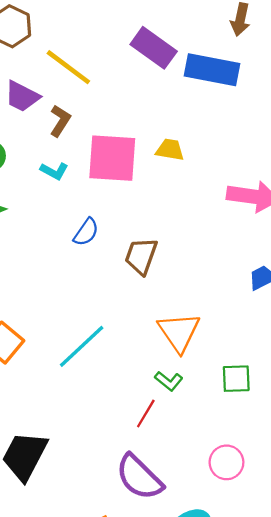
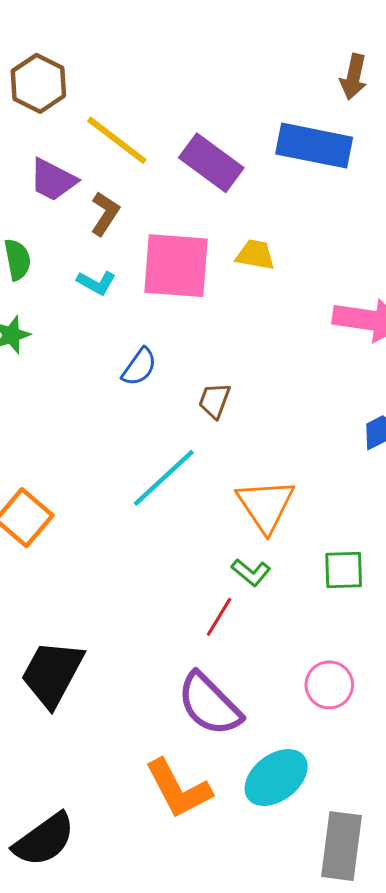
purple rectangle: (154, 48) -> (211, 163), moved
brown trapezoid: (141, 256) -> (215, 401), size x0.7
cyan line: (82, 346) -> (164, 478), moved

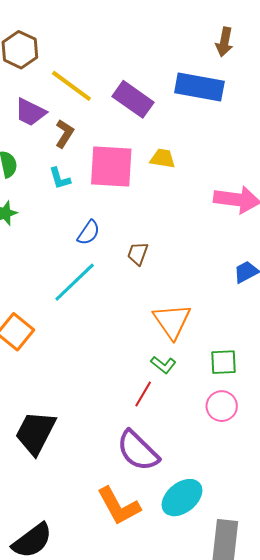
cyan L-shape: (96, 283) -> (60, 178), turned 45
cyan line: (164, 478) -> (75, 282), moved
pink circle: (329, 685) -> (222, 406), moved

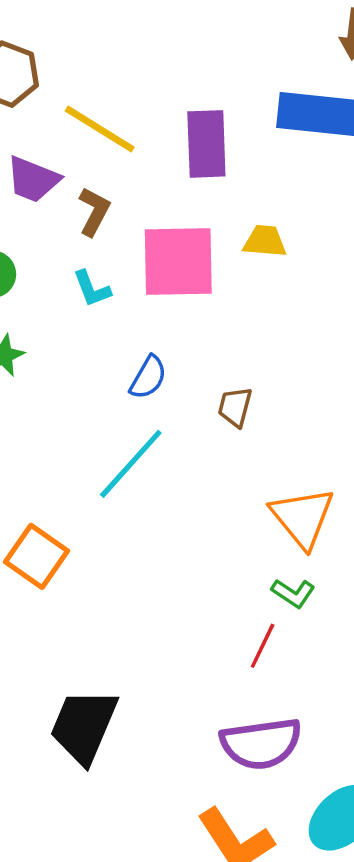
purple rectangle: (133, 99) -> (206, 144), turned 57
purple semicircle: (138, 451) -> (261, 744), turned -48

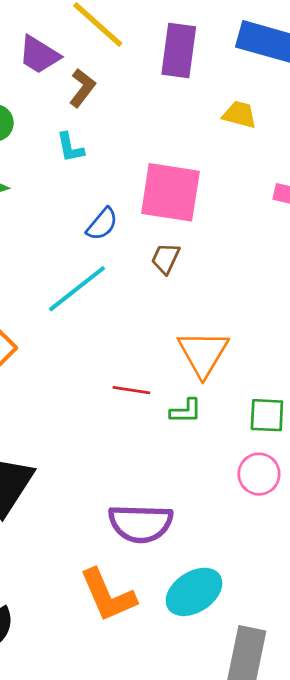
yellow trapezoid: (265, 241) -> (239, 115), moved
pink square: (178, 262) -> (170, 192), moved
green L-shape: (293, 593) -> (186, 411), turned -44
red line: (263, 646) -> (131, 390), moved, turned 63

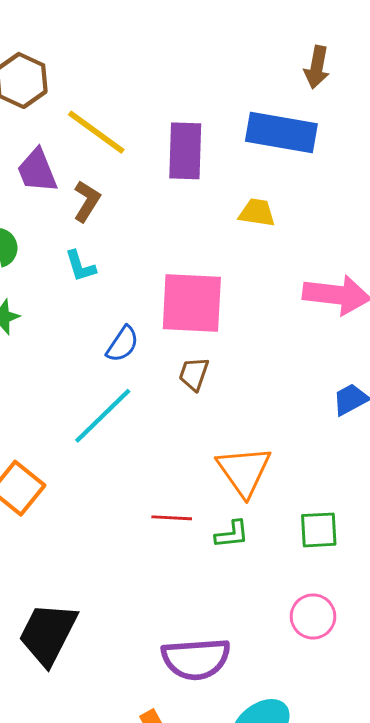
purple trapezoid: (39, 55) -> (37, 171), turned 42
pink circle: (259, 474) -> (313, 616), moved

